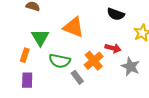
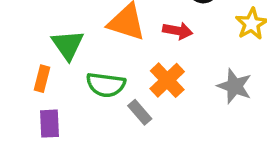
red arrow: (113, 48) -> (178, 31), moved

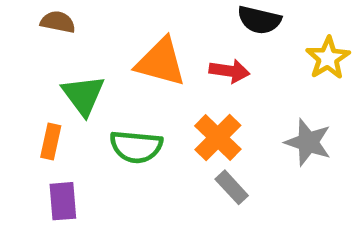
gray rectangle: (140, 112) -> (232, 187), moved

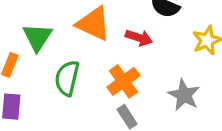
green semicircle: (136, 147) -> (67, 78), turned 88

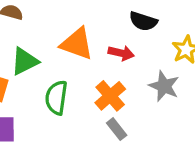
green triangle: (37, 37) -> (25, 61), turned 36
gray star: (184, 95) -> (164, 86), moved

